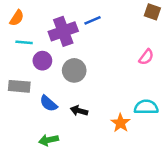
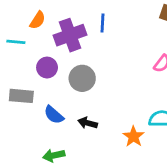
orange semicircle: (17, 18) -> (38, 20), moved
blue line: (92, 20) -> (102, 23), turned -63
cyan line: (24, 42) -> (16, 42), moved

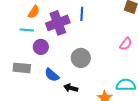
cyan line: (16, 42) -> (27, 30), moved
gray circle: (82, 78) -> (81, 58), moved
blue semicircle: (54, 115) -> (52, 75), moved

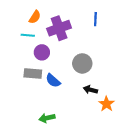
blue line: (82, 14) -> (95, 19), moved
gray rectangle: (22, 68) -> (33, 74), moved
black arrow: (71, 88) -> (90, 90), moved

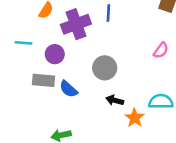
blue line: (95, 19) -> (108, 13), moved
cyan line: (28, 35) -> (24, 43), moved

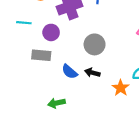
blue semicircle: (68, 89) -> (70, 72), moved
black arrow: (115, 100) -> (92, 73), moved

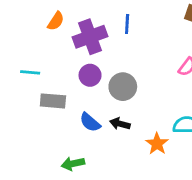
cyan line: (24, 23) -> (30, 72), moved
purple circle: (51, 32) -> (90, 75), moved

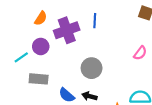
cyan line: (30, 72) -> (21, 57), turned -40
purple circle: (90, 75) -> (41, 46), moved

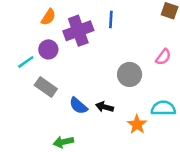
gray circle: (92, 68) -> (130, 74), moved
gray rectangle: (39, 79) -> (46, 87), turned 30

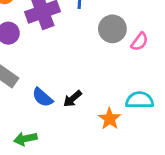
gray circle: (130, 74) -> (112, 29), moved
black arrow: (105, 107) -> (72, 99), turned -56

